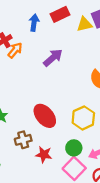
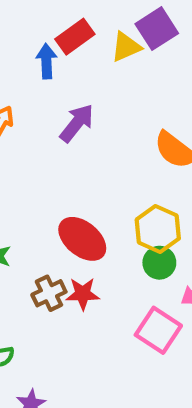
blue arrow: (34, 23) -> (46, 61), moved
green circle: (74, 148) -> (159, 263), moved
red star: (44, 155) -> (83, 294), moved

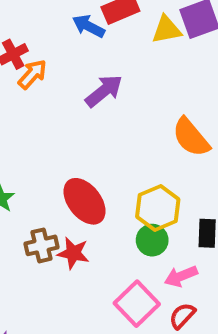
blue arrow: (46, 61) -> (88, 26), turned -72

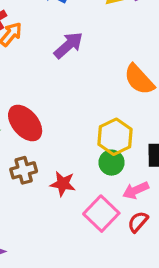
red ellipse: (84, 201) -> (25, 123), moved
red star: (73, 253) -> (63, 184), moved

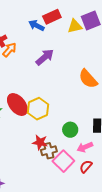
yellow hexagon: (115, 137) -> (38, 109), moved
brown cross: (24, 170) -> (49, 151), moved

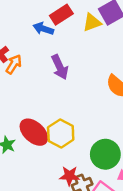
purple arrow: (45, 57) -> (60, 67), turned 114
green circle: (70, 130) -> (105, 154), size x1.5

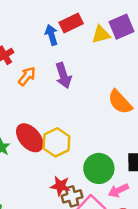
blue arrow: (43, 29) -> (51, 35), turned 48
orange arrow: (14, 64) -> (27, 76), moved

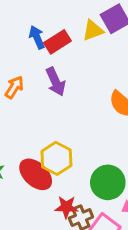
red rectangle: (71, 23) -> (57, 42), moved
red ellipse: (30, 138) -> (36, 174), moved

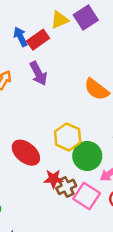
yellow triangle: (93, 30) -> (60, 20), moved
yellow hexagon: (56, 158) -> (68, 137), moved

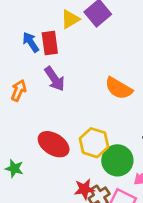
red rectangle: (38, 40) -> (50, 43), turned -55
red ellipse: (26, 153) -> (54, 144), moved

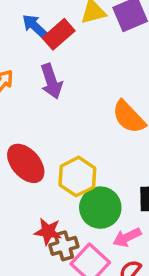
blue arrow: (31, 42) -> (35, 26), turned -30
red rectangle: (50, 43) -> (59, 34), turned 40

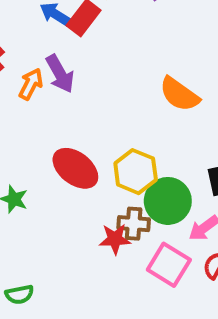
purple arrow: (51, 81) -> (60, 74), moved
brown cross: (64, 246) -> (134, 224), moved, turned 32

